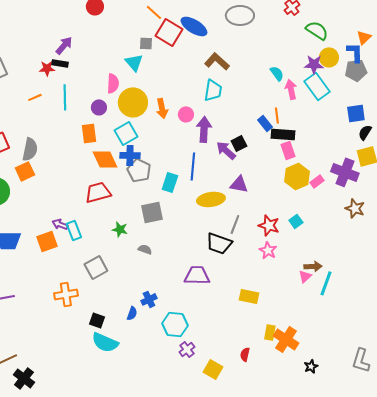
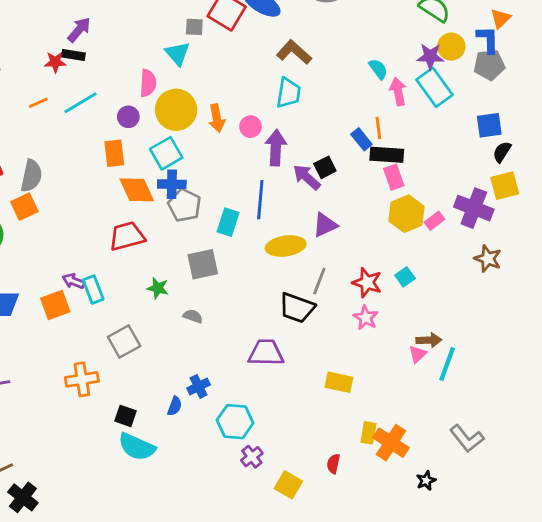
cyan line: (65, 97) -> (81, 103), turned 60
purple triangle: (239, 184) -> (325, 225), turned -36
gray L-shape: (361, 360) -> (467, 438), moved, turned -55

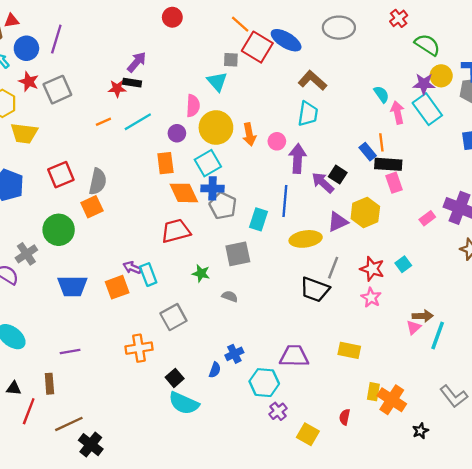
black square: (325, 167) -> (338, 175), turned -30
yellow hexagon: (406, 214) -> (365, 213), moved
purple trapezoid: (266, 353) -> (294, 356), moved
black square: (125, 416) -> (175, 378), turned 30

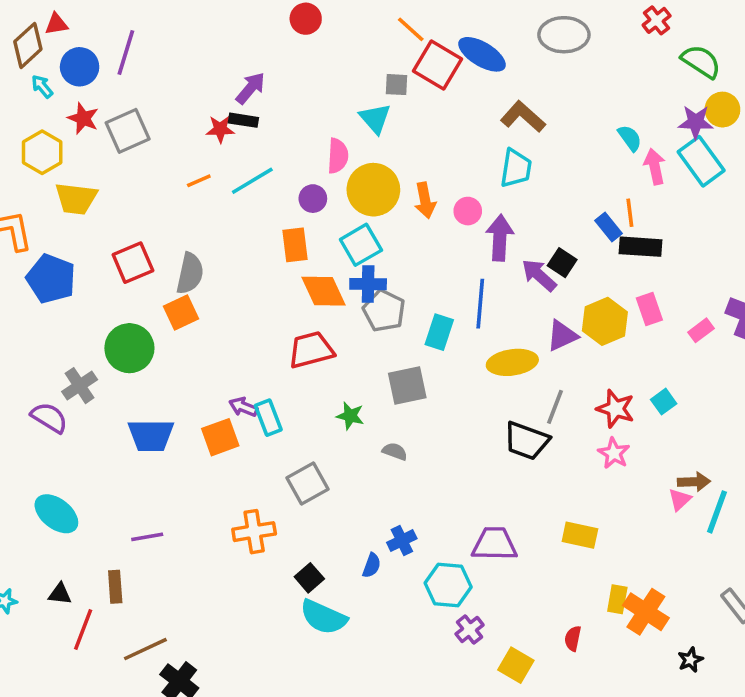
pink rectangle: (394, 183) -> (649, 309), moved

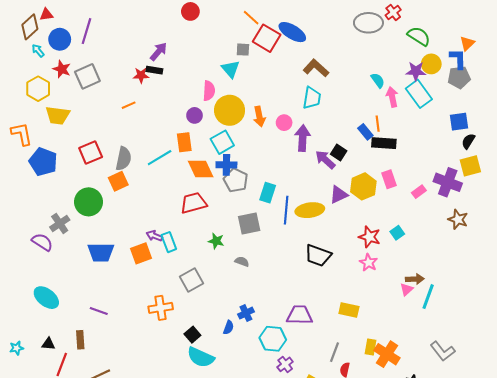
gray ellipse: (564, 35) -> (368, 23), moved
cyan line: (252, 181) -> (160, 158), moved
blue line: (480, 304) -> (286, 210), moved
gray line: (555, 407) -> (334, 352), moved
purple line: (147, 537) -> (99, 311), turned 30

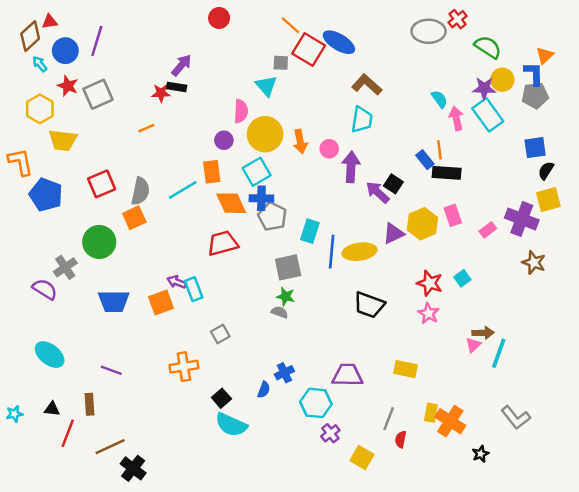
green star: (216, 241) -> (286, 296), moved
gray square: (191, 280) -> (220, 334), size x0.7

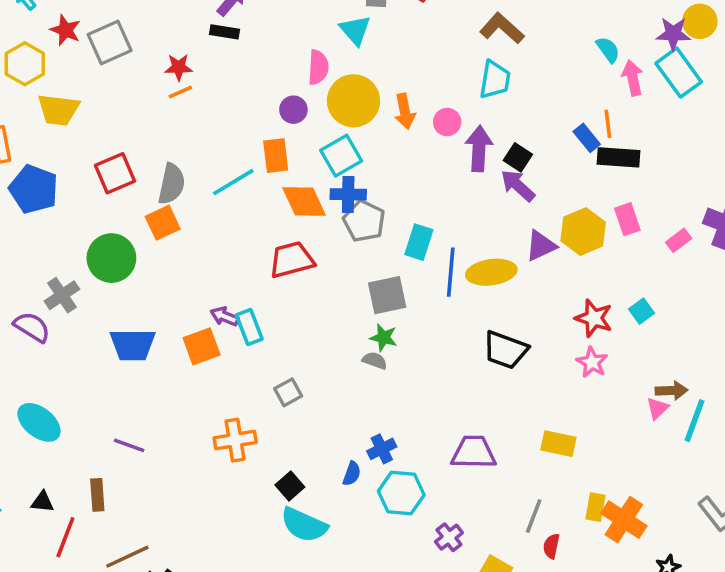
red star: (161, 93) -> (179, 67), moved
black square: (393, 184) -> (518, 157), moved
cyan hexagon: (316, 403) -> (401, 493), moved

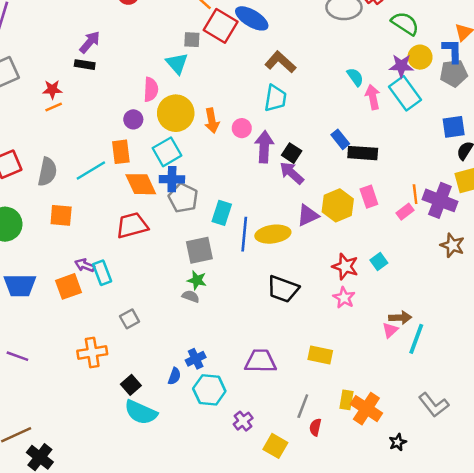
orange line: (608, 124) -> (415, 194), moved
orange square: (163, 223) -> (61, 215), moved, turned 30

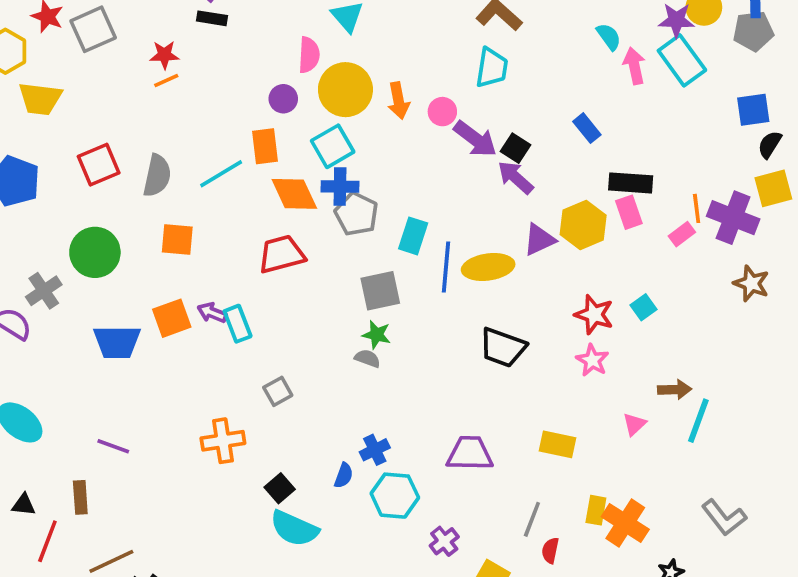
purple arrow: (264, 147) -> (475, 139), turned 124
black rectangle: (363, 153) -> (631, 183), moved
orange square: (68, 286) -> (172, 318), moved
pink triangle: (390, 330) -> (634, 424), moved

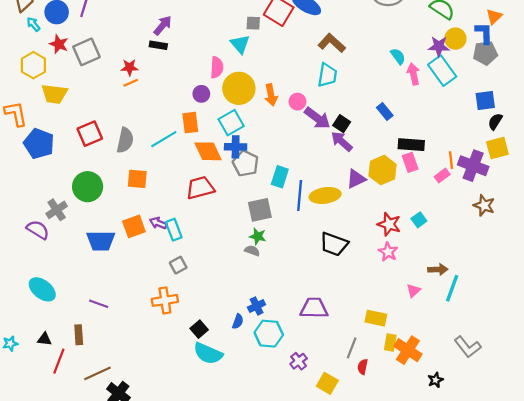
gray square: (278, 391) -> (178, 265), moved
yellow rectangle: (558, 444) -> (376, 318), moved

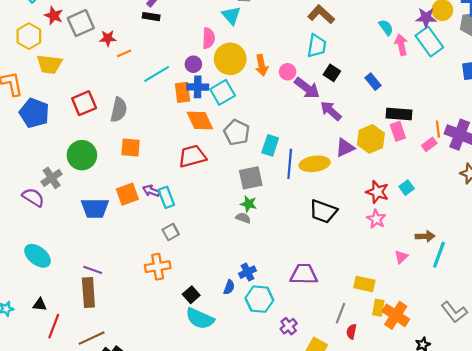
red star: (130, 67) -> (108, 38), moved
black square: (342, 124) -> (332, 73), moved
cyan line: (164, 139) -> (157, 74), moved
blue cross: (236, 147) -> (198, 87), moved
brown rectangle: (79, 335) -> (88, 293), moved, size x1.5

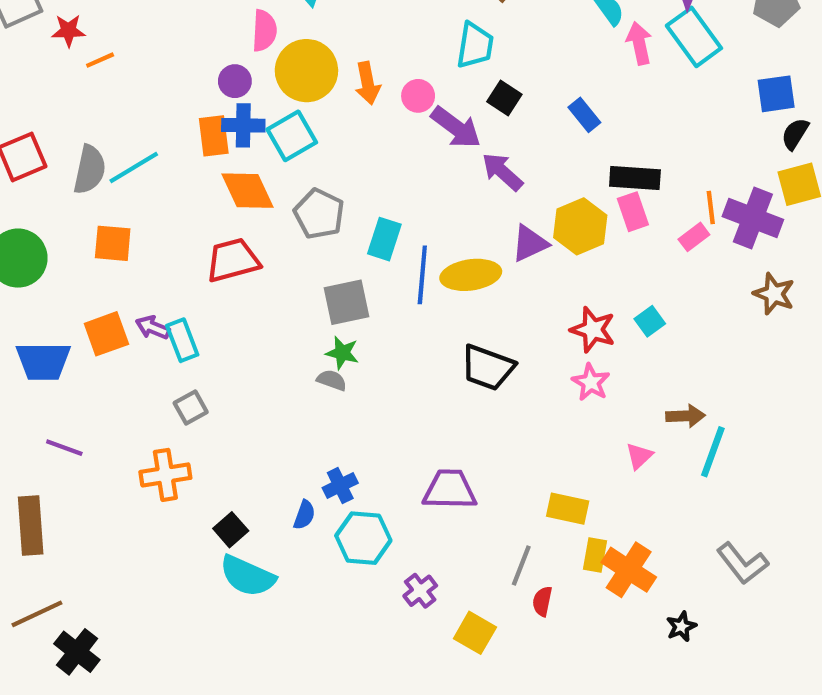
cyan line: (157, 74) -> (134, 167), moved
purple line: (93, 270) -> (64, 448), moved

